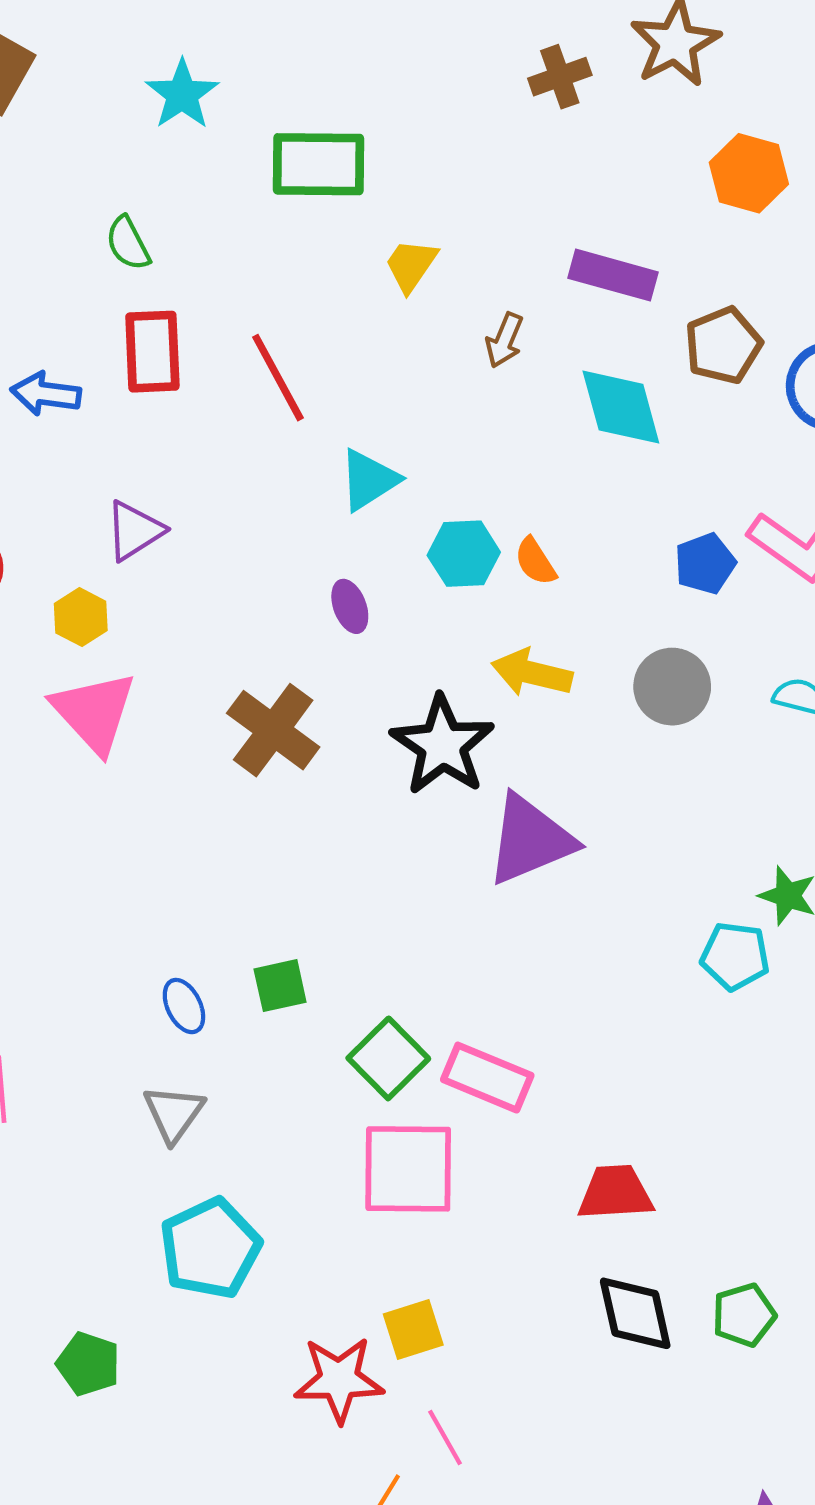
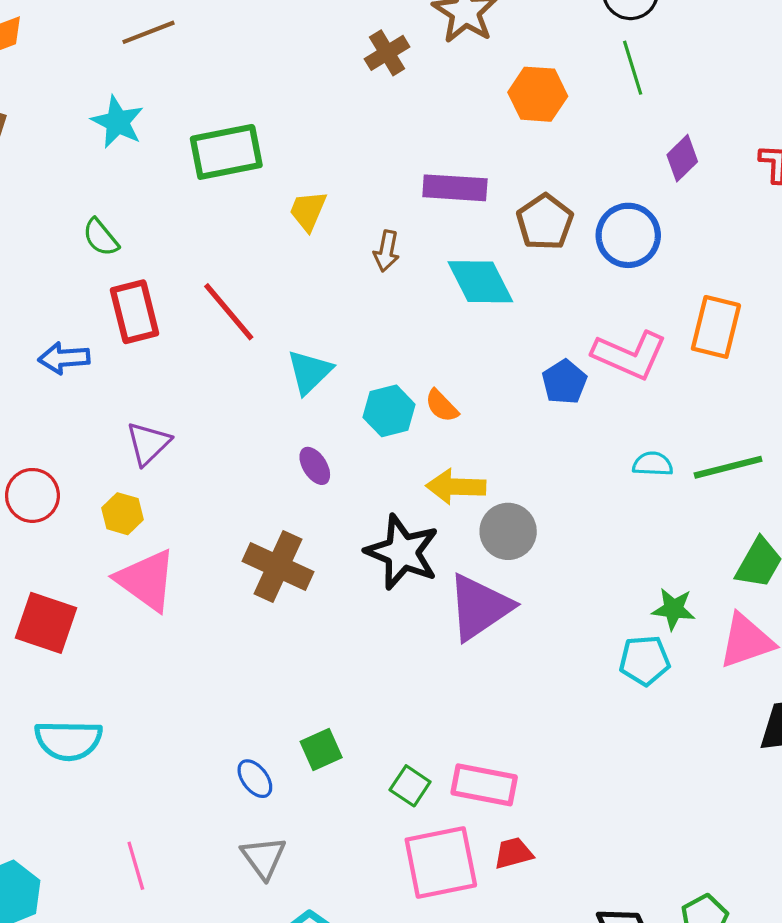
gray circle: (672, 687) -> (508, 531), moved
green square: (388, 1058) -> (410, 786), size x0.7
red trapezoid: (615, 1193) -> (513, 853), moved, size x0.7

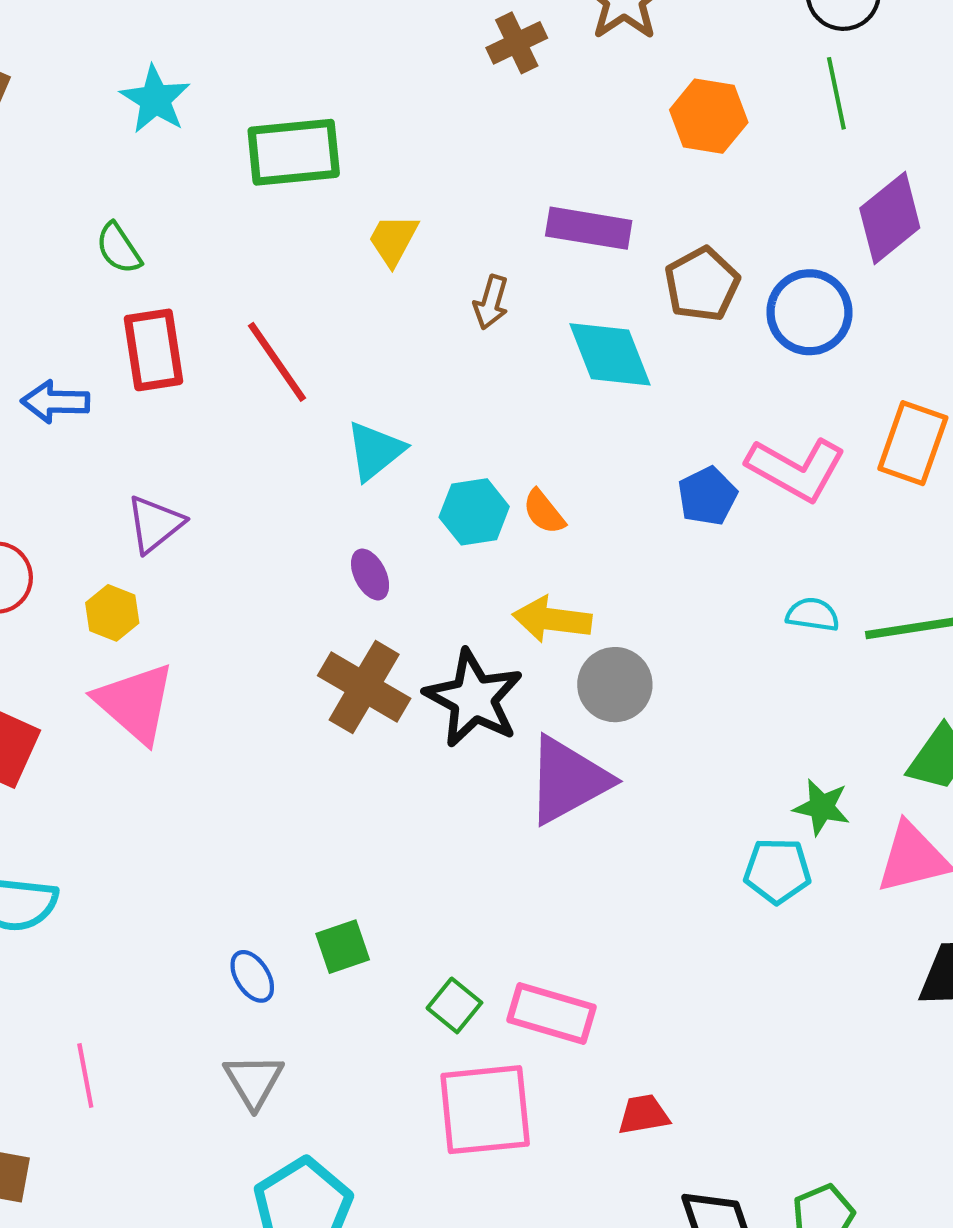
purple diamond: (682, 158) -> (890, 218), size x1.5
brown cross: (278, 566) -> (364, 687), moved
red trapezoid: (513, 853) -> (644, 1115), moved

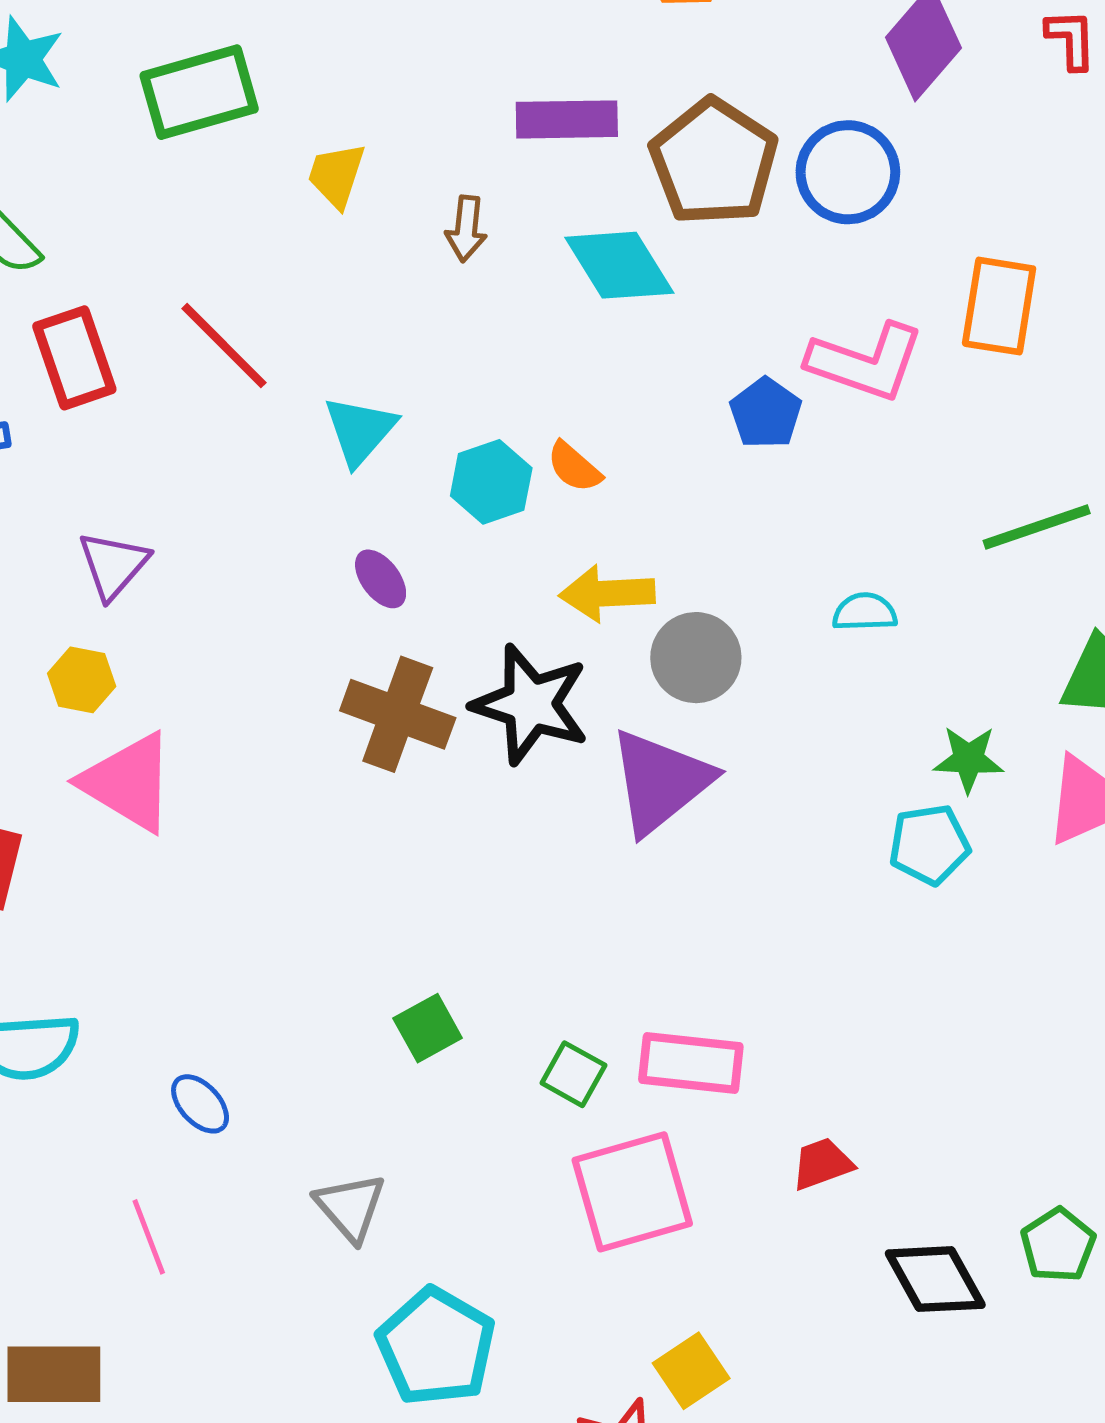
brown pentagon: (702, 284) -> (714, 162), size x1.4
cyan semicircle: (813, 615) -> (865, 612), moved
blue ellipse: (252, 976) -> (200, 1104), moved

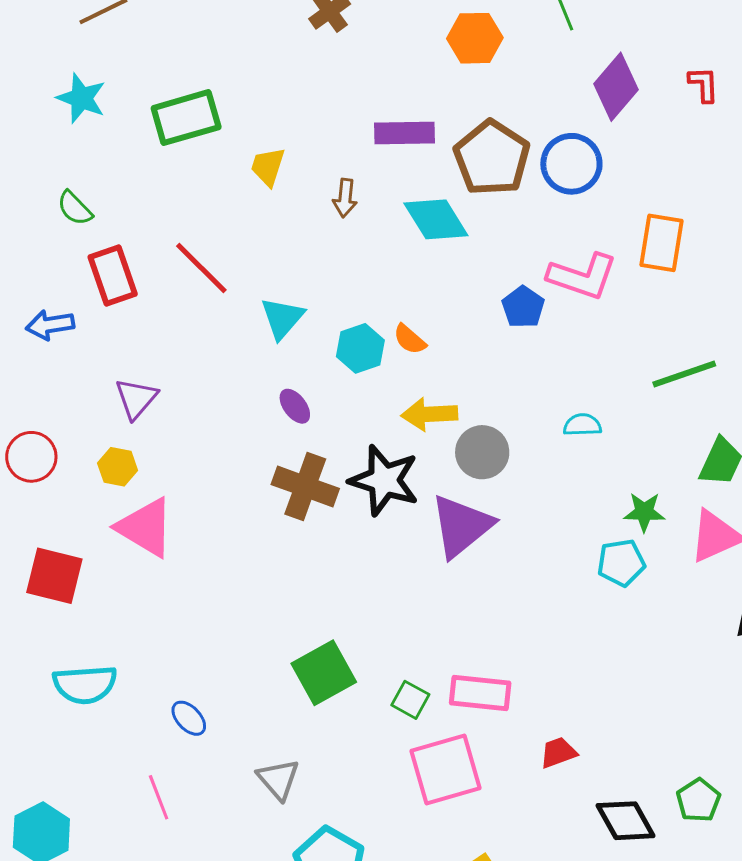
green square: (428, 1028) -> (324, 673), size x1.6

